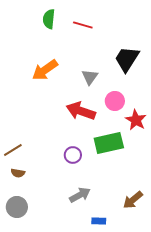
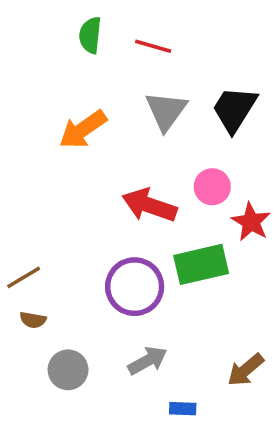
gray triangle: (90, 77) -> (166, 111), moved, size x1.4
purple circle: (73, 155) -> (135, 287), size x1.8
gray circle: (17, 207) -> (68, 370), moved

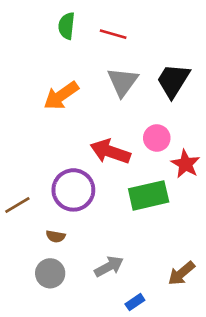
purple circle: (135, 287) -> (73, 190), moved
brown semicircle: (33, 320) -> (56, 236), moved
blue rectangle: (183, 409) -> (135, 302), turned -36

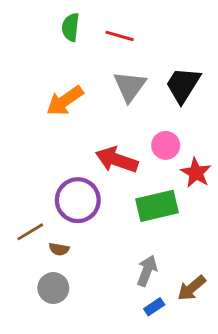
brown line: (17, 205) -> (30, 232), moved
gray arrow: (109, 267) -> (147, 271), moved, turned -40
blue rectangle: (135, 302) -> (154, 307), moved

